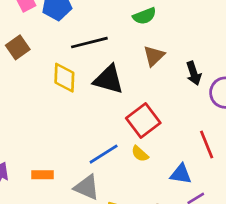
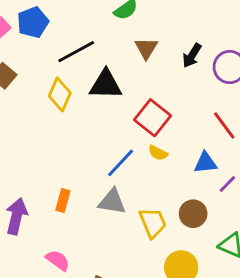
black arrow: (194, 73) -> (192, 56), turned 65
yellow diamond: (64, 78) -> (60, 94), turned 36
orange rectangle: (42, 175) -> (63, 200), turned -60

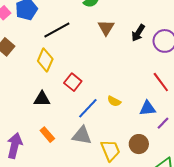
black triangle: (106, 85) -> (42, 99), moved, size x0.7
red square: (153, 118) -> (73, 82), moved, size x0.7
orange rectangle: (63, 200) -> (47, 135), turned -56

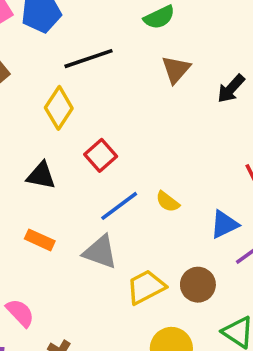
blue triangle: (148, 108) -> (224, 224), turned -30
orange rectangle: (47, 135) -> (40, 240), turned -35
yellow trapezoid: (110, 150) -> (146, 287), turned -105

